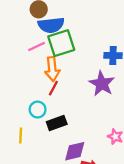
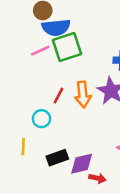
orange arrow: (52, 69) -> (83, 94), moved
black rectangle: (57, 123) -> (57, 158), moved

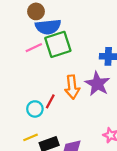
red line: (59, 96) -> (50, 101), moved
yellow line: (23, 147) -> (31, 137), moved, turned 64

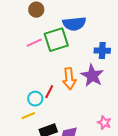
blue semicircle: (48, 27) -> (74, 24), moved
yellow line: (31, 137) -> (28, 116), moved

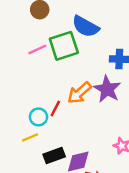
blue semicircle: (74, 24) -> (85, 27), turned 35
orange arrow: (69, 79) -> (79, 93), turned 55

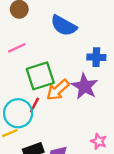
green square: (64, 46) -> (40, 76), moved
cyan circle: (38, 117) -> (18, 113), size x1.6

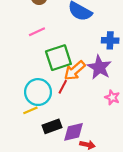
red line: (34, 105) -> (63, 87), moved
pink star: (99, 141) -> (112, 97), moved

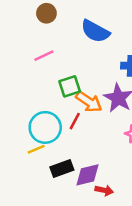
green square: (58, 58) -> (70, 86), size x0.7
orange arrow: (75, 71) -> (89, 102), turned -105

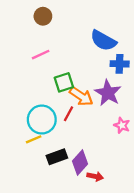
blue semicircle: (95, 31) -> (103, 41), moved
purple diamond: (88, 175) -> (80, 162), turned -35

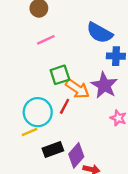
pink line: (41, 55) -> (46, 40), moved

